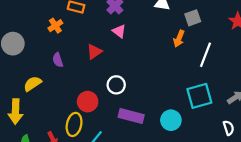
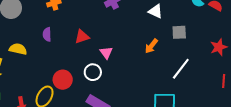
pink triangle: (119, 31) -> (106, 53), moved
orange arrow: (179, 39) -> (151, 46), moved
yellow semicircle: (33, 84) -> (18, 49), turned 30

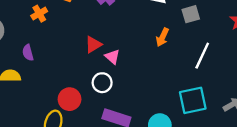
purple semicircle: (47, 34) -> (28, 53), moved
red triangle: (82, 37) -> (93, 45), moved

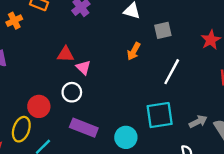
red triangle: (93, 45) -> (66, 54), turned 30

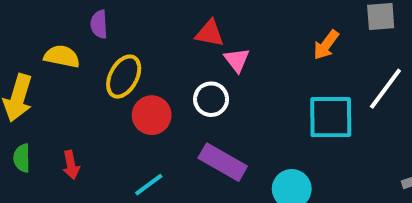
cyan square: (160, 115) -> (331, 117), moved
yellow ellipse: (21, 129) -> (124, 77), moved

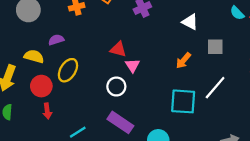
purple semicircle: (99, 24) -> (56, 40), turned 72
red circle: (152, 115) -> (41, 86), moved
red arrow: (71, 165) -> (47, 111), moved

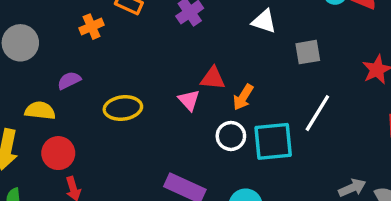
red triangle: (118, 49) -> (213, 78), moved
orange arrow: (183, 61) -> (243, 97), moved
yellow ellipse: (68, 70) -> (123, 108), moved, turned 60
white circle: (116, 87) -> (231, 136), moved

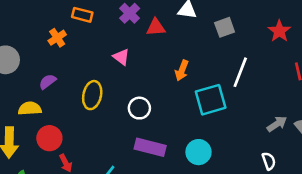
red triangle: (213, 78) -> (156, 27), moved
pink triangle: (189, 100) -> (121, 57), moved
yellow ellipse: (123, 108) -> (92, 95), turned -60
white circle: (231, 136) -> (139, 108), moved

